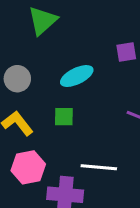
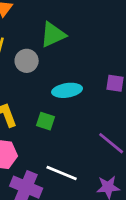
gray circle: (17, 79) -> (27, 61), moved

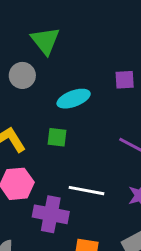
green triangle: (53, 35) -> (45, 41), turned -32

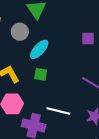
cyan ellipse: (74, 99) -> (39, 49), moved, turned -30

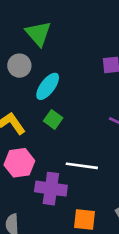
green square: (41, 74) -> (53, 119), turned 32

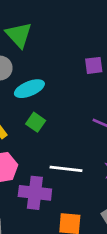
cyan ellipse: (48, 86) -> (29, 89), turned 32

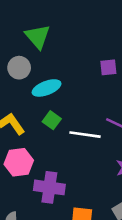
white line: (66, 169) -> (85, 135), moved

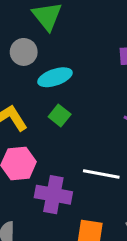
white line: (85, 135) -> (101, 174), moved

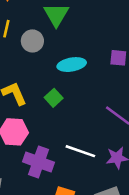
cyan ellipse: (55, 77) -> (72, 65), moved

